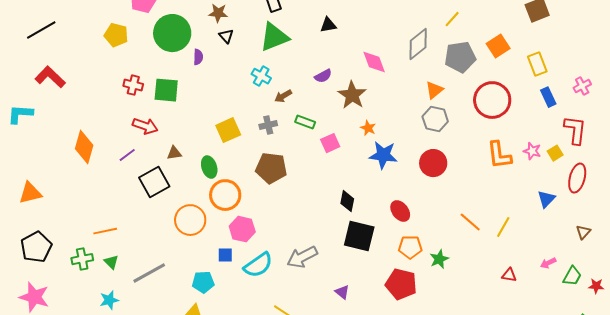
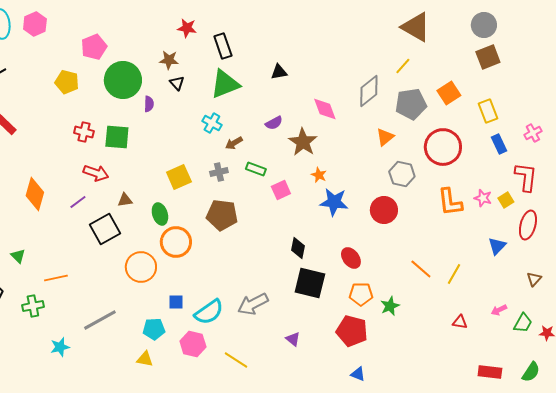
gray hexagon: (435, 119) -> (402, 174), moved
pink hexagon: (242, 229) -> (193, 344), moved
green triangle: (111, 262) -> (18, 256), moved

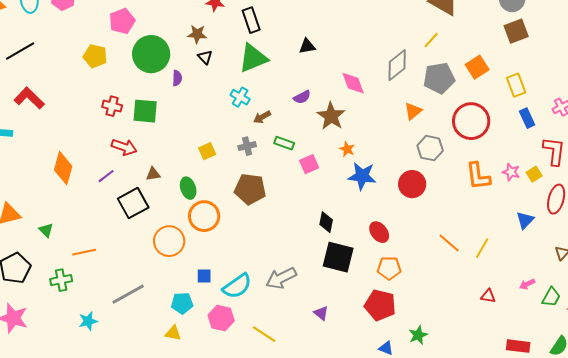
yellow square: (179, 177) -> (207, 151), size x0.7
green star: (390, 306) -> (418, 335), moved

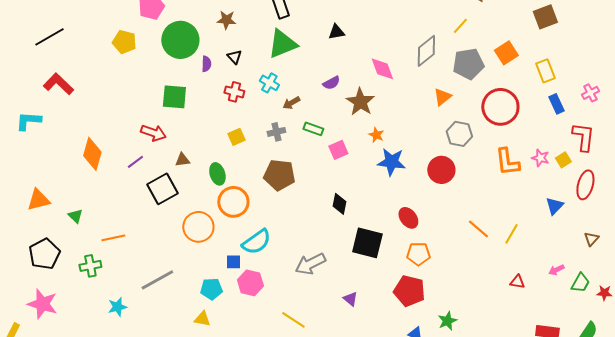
black triangle: (205, 57) -> (234, 57), moved
red cross: (112, 106) -> (234, 92), moved
black diamond: (326, 222) -> (339, 204), moved
cyan semicircle: (237, 286) -> (256, 242), moved
pink hexagon: (221, 318) -> (250, 283), moved

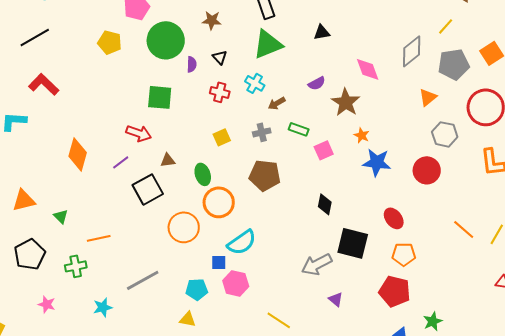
gray arrow: (310, 264) -> (317, 264), moved
pink star: (42, 304) -> (47, 304), moved, size x0.6

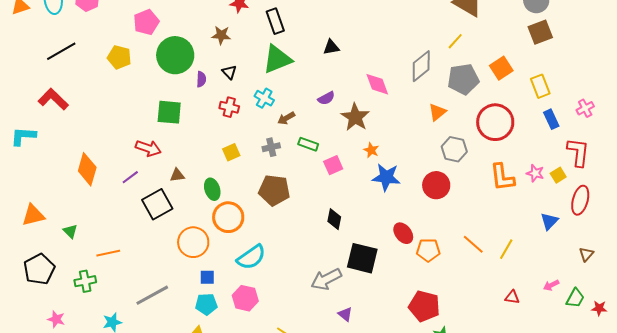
black line: (35, 37) -> (61, 51), moved
orange pentagon: (404, 254) -> (428, 250), moved
blue square: (219, 262) -> (207, 277), moved
red pentagon: (395, 291) -> (424, 306), moved

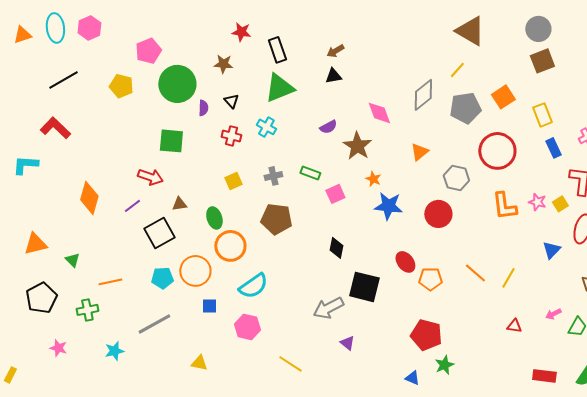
orange triangle: (437, 112) -> (419, 152), moved
brown arrow: (286, 118) -> (335, 51), moved
cyan pentagon: (206, 304) -> (162, 278), moved

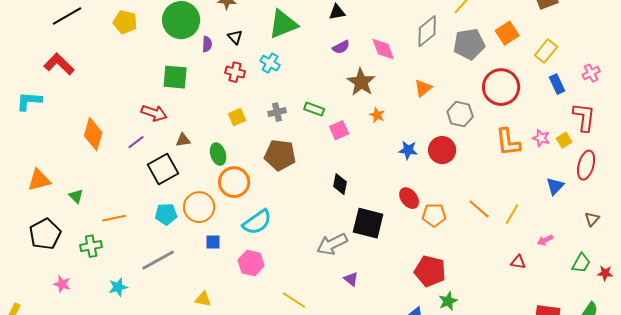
yellow rectangle: (542, 115) -> (546, 51), turned 60
purple semicircle: (328, 127) -> (341, 47), moved
blue star: (388, 206) -> (408, 150), moved, size x0.7
pink arrow: (553, 314) -> (545, 240), moved

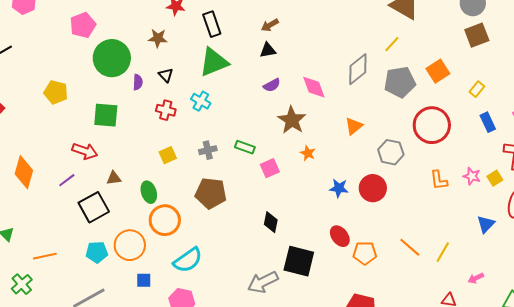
yellow pentagon: (125, 22) -> (56, 92), moved
yellow rectangle: (546, 51) -> (477, 89), size x0.7
orange L-shape: (508, 142) -> (439, 180), size x0.7
green cross: (91, 246) -> (22, 284), turned -30

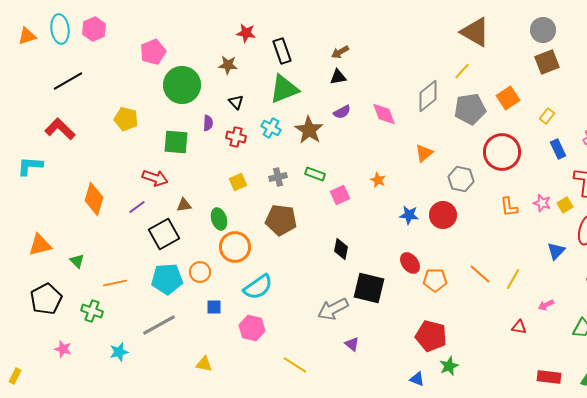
purple semicircle: (138, 82) -> (208, 123), moved
brown star: (292, 120) -> (309, 130), moved
orange circle: (130, 245) -> (200, 272), size x0.7
cyan pentagon: (97, 252) -> (167, 279), size x1.4
green cross: (22, 284) -> (92, 311), turned -30

